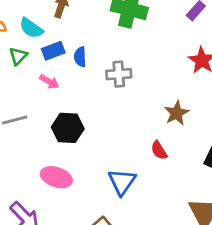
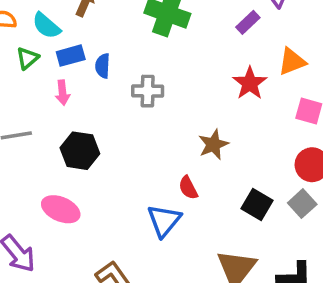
pink arrow: (49, 82) -> (62, 93), turned 48
blue triangle: (122, 182) -> (164, 220), moved

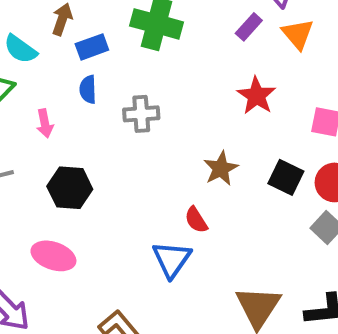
blue rectangle: (71, 56) -> (92, 47), moved
orange triangle: (292, 62) -> (298, 34), moved, turned -44
black square: (257, 205) -> (286, 177), moved

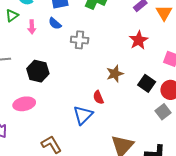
blue semicircle: (88, 89) -> (55, 23), turned -56
pink arrow: (45, 123) -> (32, 27), moved
pink ellipse: (53, 256) -> (24, 104), turned -40

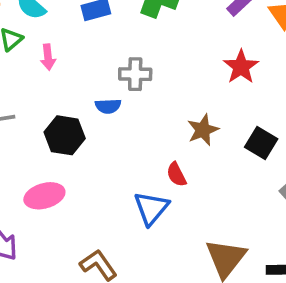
blue semicircle: (55, 23) -> (108, 106), moved, turned -40

